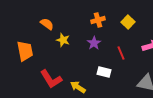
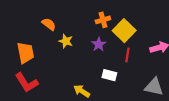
yellow square: (128, 22) -> (124, 31), moved, size x1.5
red line: (121, 53) -> (127, 55), turned 32
red L-shape: (51, 79) -> (27, 83), moved

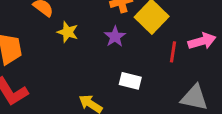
red line: (127, 55) -> (173, 52), moved

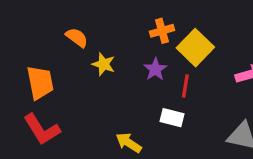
red line: (173, 52) -> (185, 86), moved

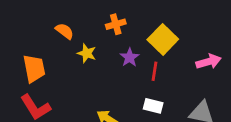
orange cross: (162, 31) -> (116, 24), moved
white rectangle: (172, 118) -> (153, 106), moved

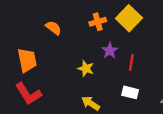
yellow square: (163, 39) -> (129, 18), moved
yellow star: (87, 53) -> (86, 69), moved

